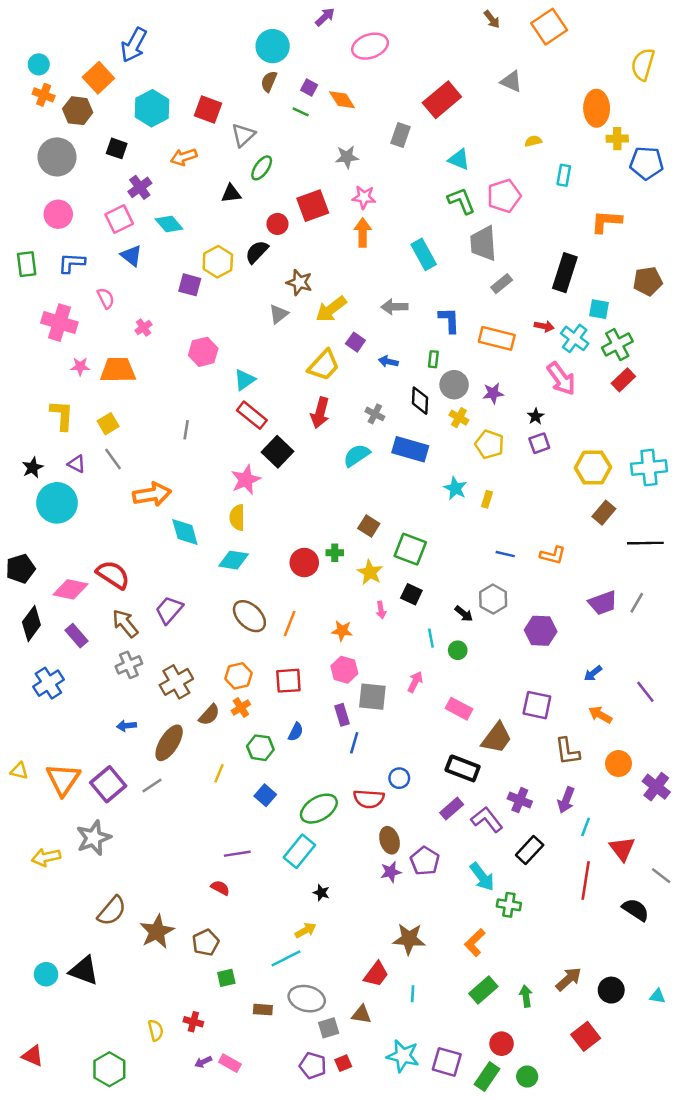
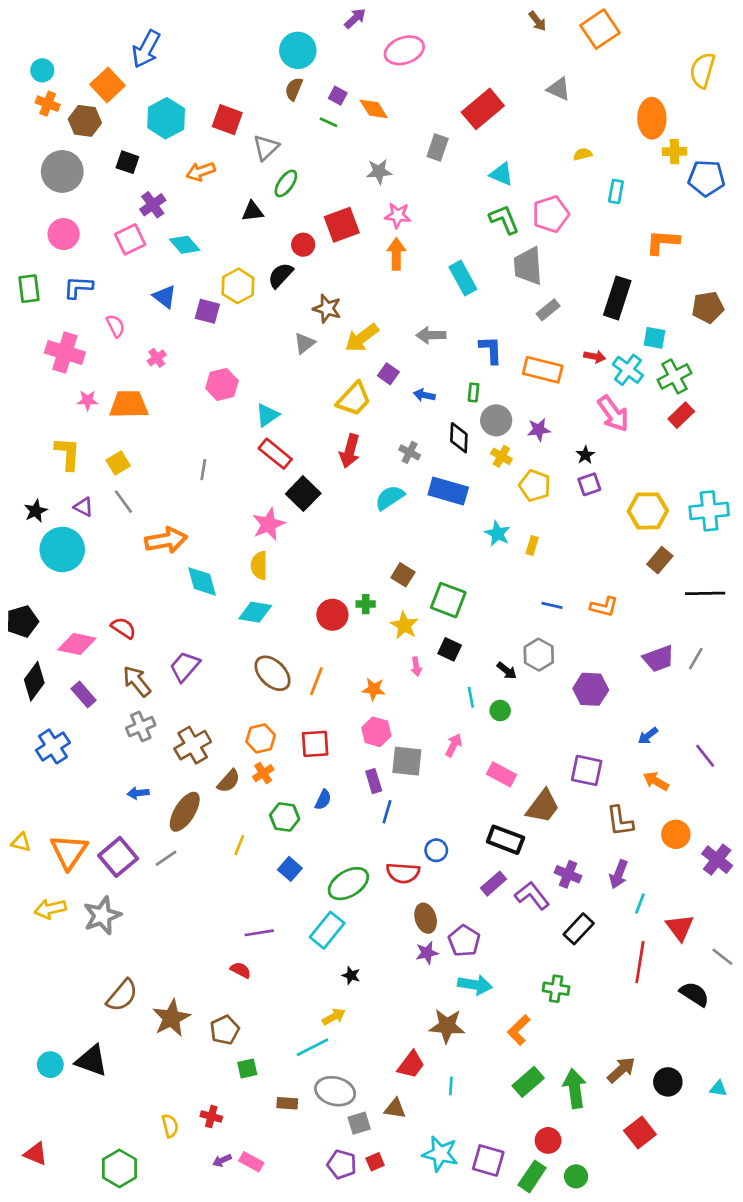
blue triangle: (131, 256) -> (165, 297), moved
red semicircle: (113, 575) -> (123, 628), size x0.7
yellow arrow: (46, 857) -> (50, 909), moved
cyan arrow: (482, 877) -> (475, 985), moved, turned -44
green arrow: (526, 996) -> (575, 1089), size x1.6

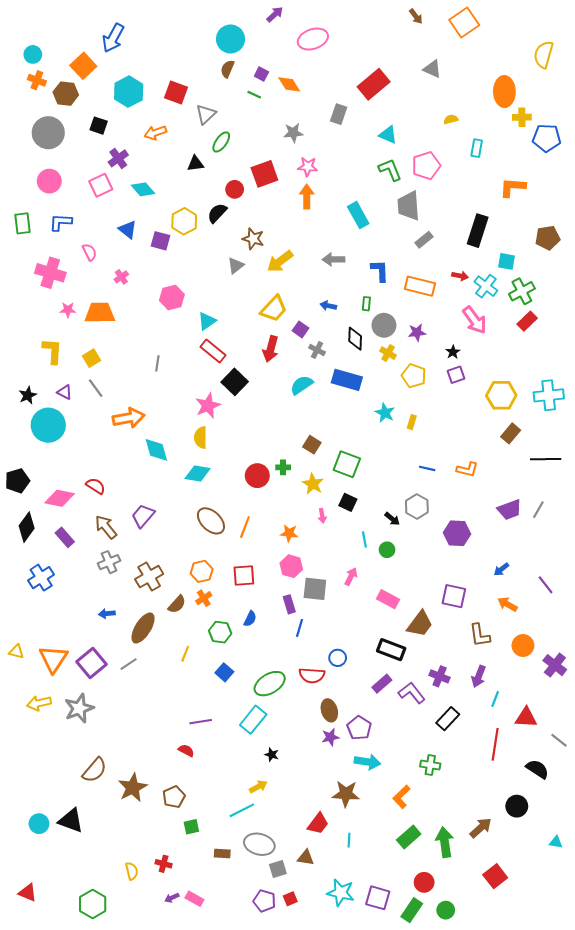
purple square: (388, 374) -> (301, 329), moved
red triangle: (680, 927) -> (526, 718), turned -50
black circle: (668, 1082) -> (517, 806), moved

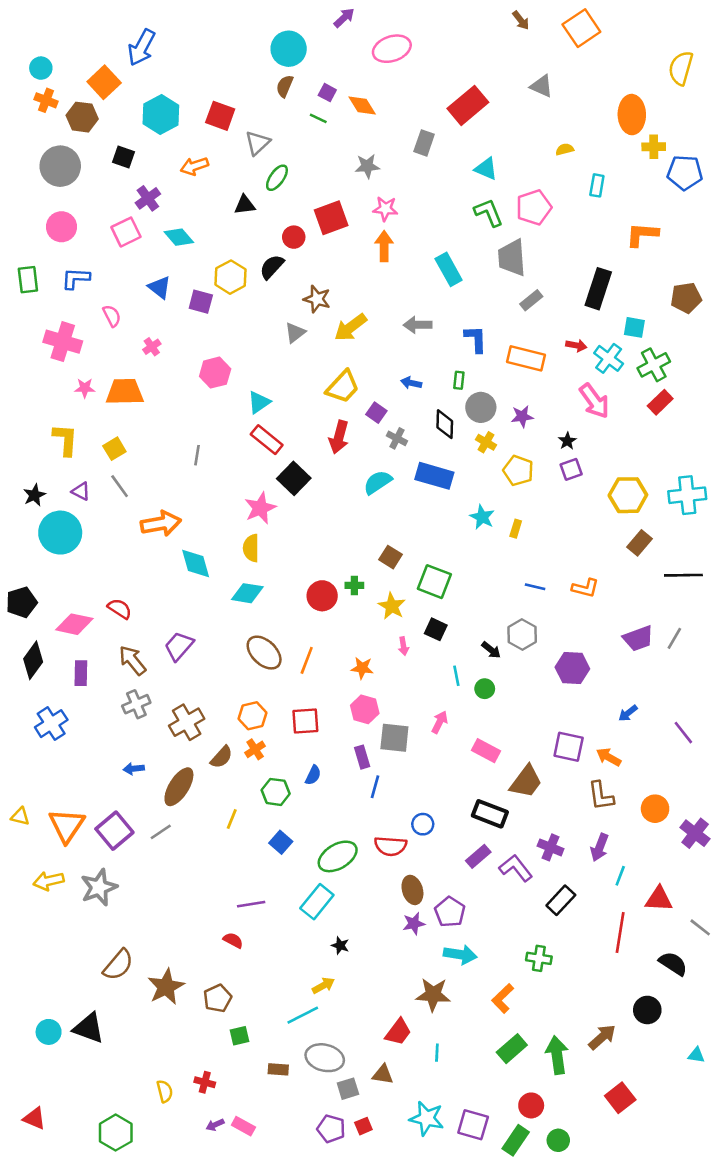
purple rectangle: (65, 537) -> (81, 673), turned 42
orange arrow: (507, 604) -> (609, 757), moved

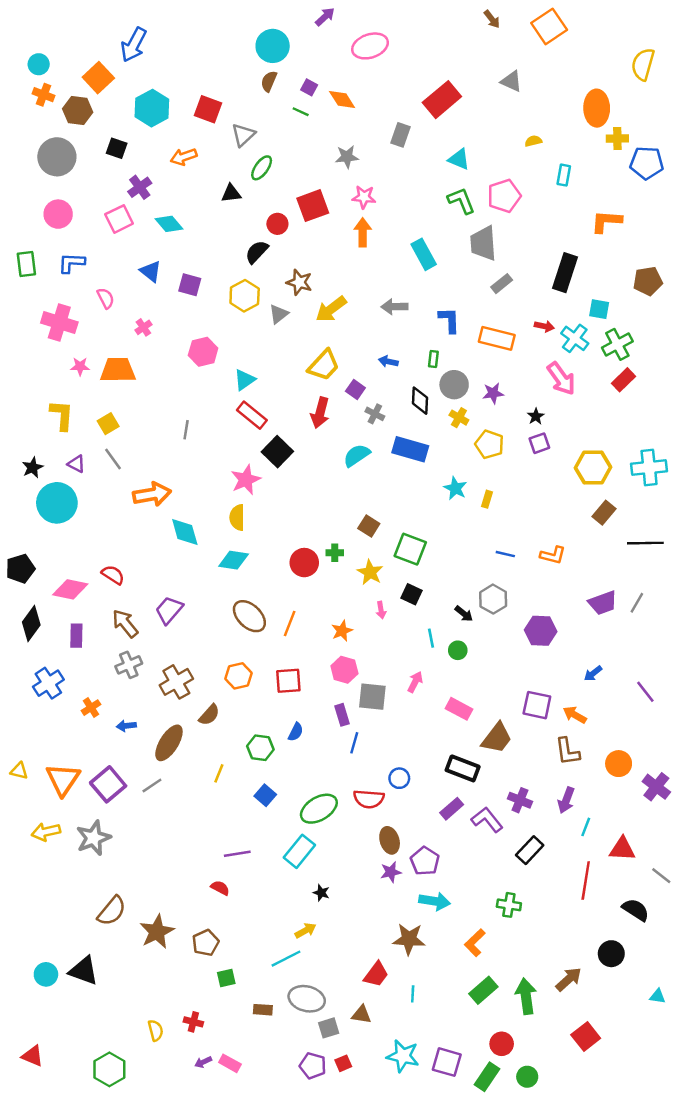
yellow hexagon: (231, 277) -> (245, 296), moved
orange star: (362, 668) -> (342, 631), turned -30
orange cross: (255, 749) -> (91, 708), moved

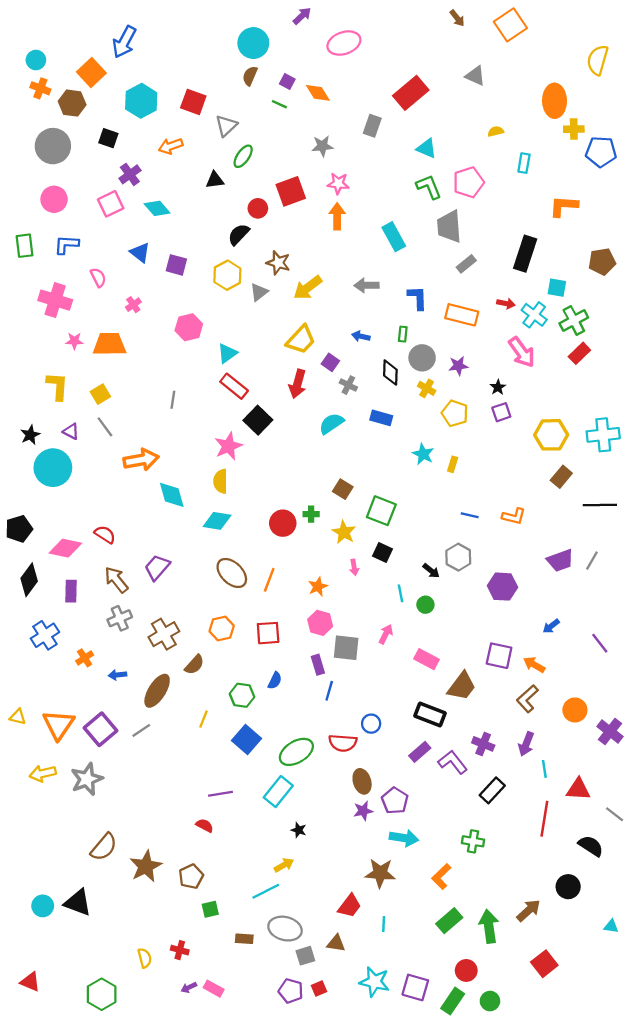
blue rectangle: (410, 449) -> (381, 418), size x0.7
brown L-shape: (567, 751) -> (527, 699), turned 56
blue square: (265, 795) -> (247, 739), size x1.4
cyan line: (586, 827) -> (544, 769), turned -30

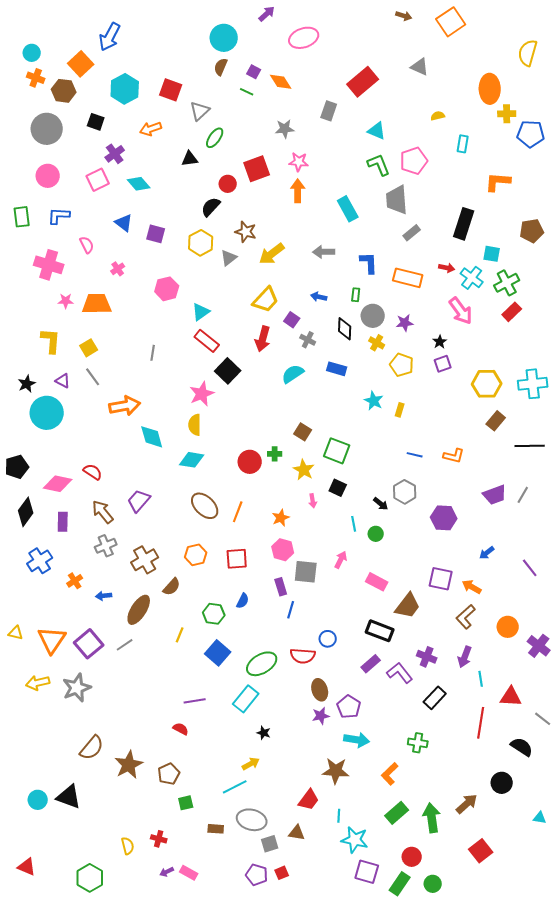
brown arrow: (457, 18) -> (404, 16), turned -35
cyan star: (374, 982) -> (355, 840), moved

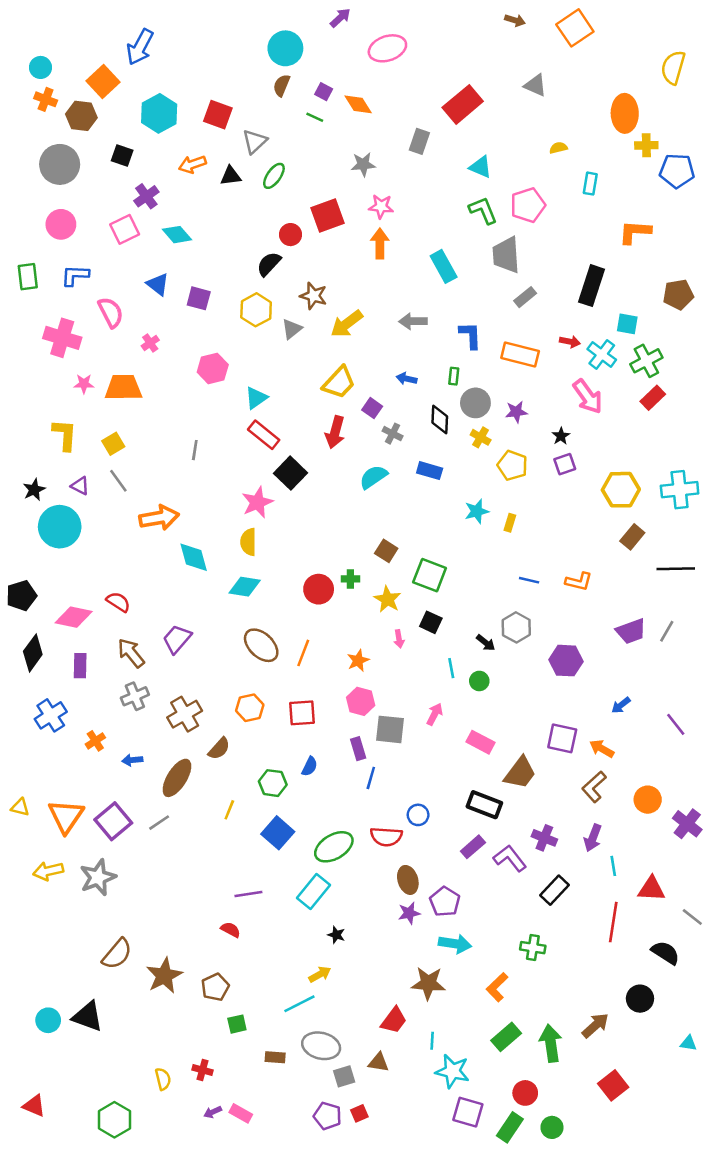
black triangle: (190, 159) -> (231, 176), moved
pink semicircle: (87, 245) -> (111, 312), size x1.4
cyan star: (374, 401) -> (477, 511), turned 30

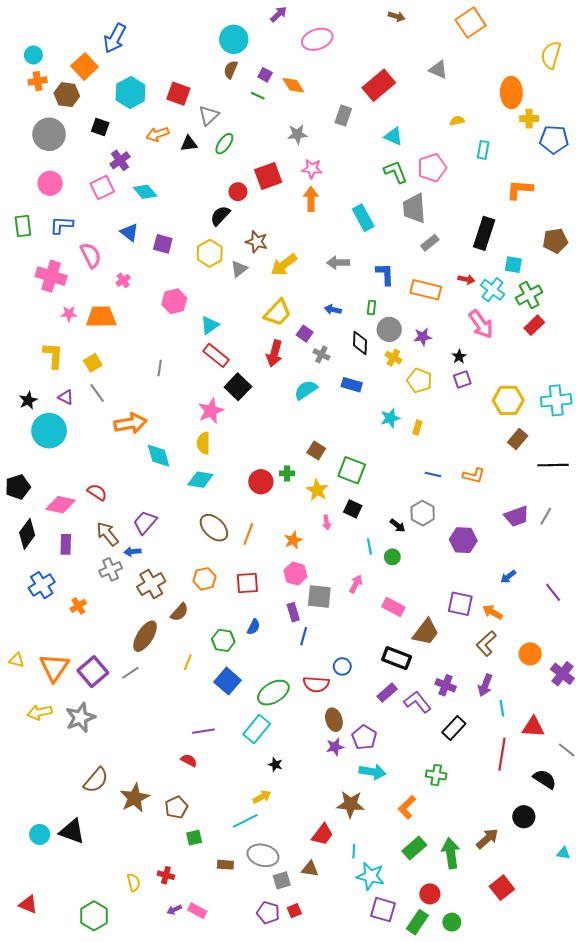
brown arrow: (515, 20) -> (397, 16), moved
orange cross: (46, 99) -> (38, 81), turned -30
blue arrow: (132, 760) -> (133, 552), moved

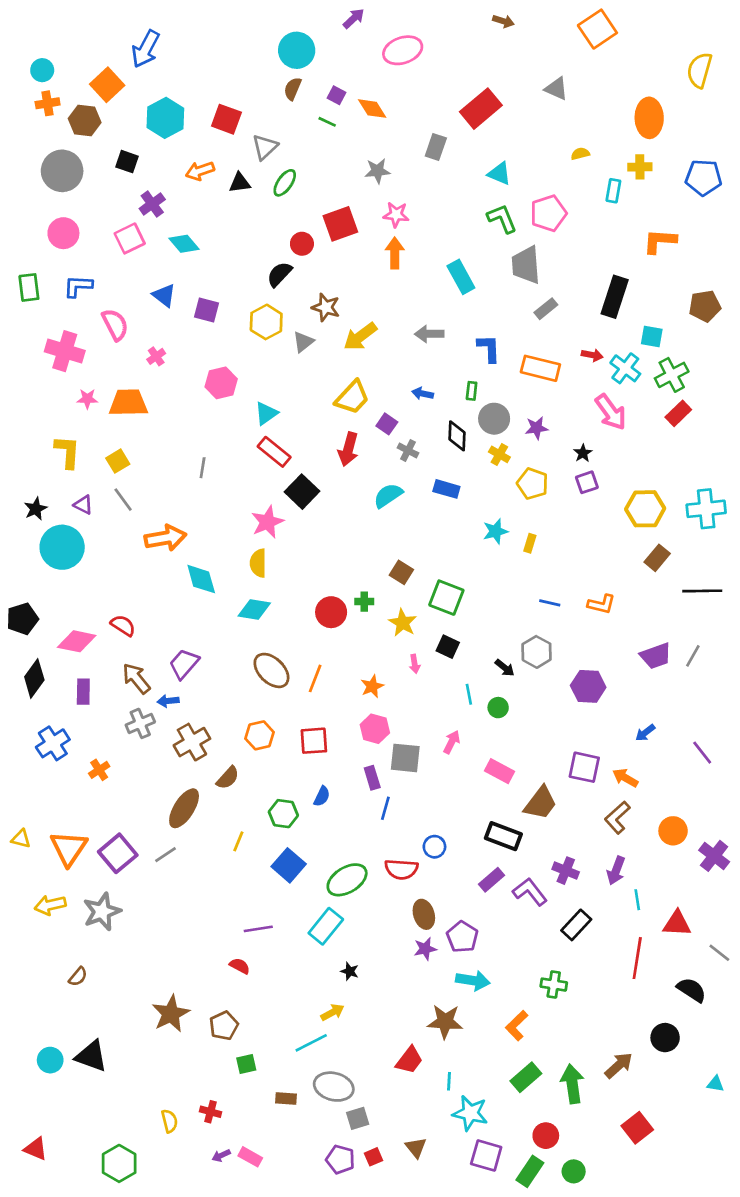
yellow cross: (529, 119) -> (640, 167), moved
brown semicircle: (96, 780) -> (78, 977), moved, size x0.6
brown triangle: (310, 869) -> (416, 1148), moved, turned 42

